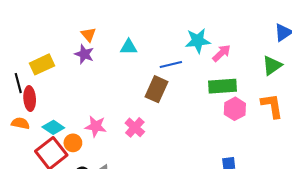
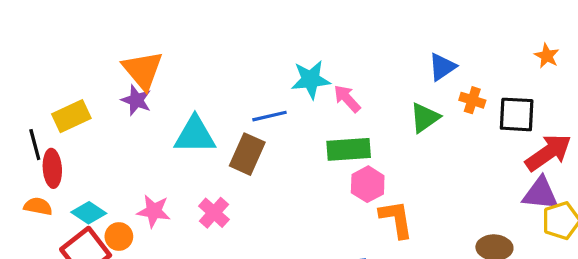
orange triangle: (88, 35) -> (143, 70), size x1.8
cyan triangle: (129, 47) -> (195, 135), moved, size x1.6
pink arrow: (221, 53) -> (347, 99), turned -90
orange L-shape: (272, 106) -> (396, 219), moved

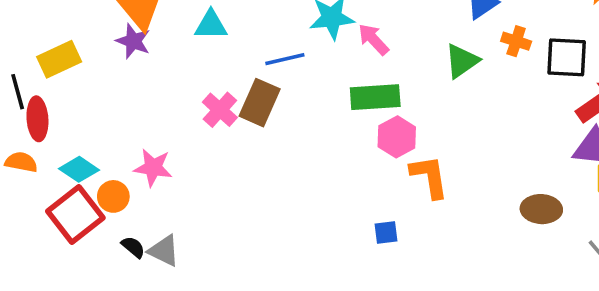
cyan triangle: (195, 135) -> (211, 25), moved, size x0.7
pink cross: (214, 213) -> (220, 110), moved

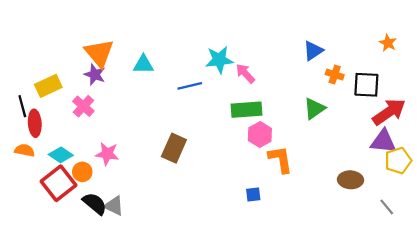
green triangle: (462, 61) -> (314, 108), moved
brown rectangle: (260, 103) -> (174, 148), moved
pink cross: (220, 110) -> (83, 106), moved
black semicircle: (133, 247) -> (95, 204), size x1.6

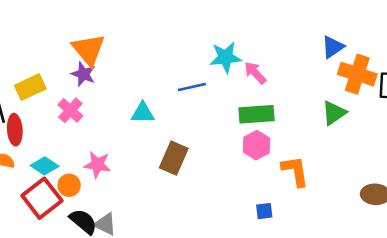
cyan triangle: (143, 64) -> (143, 113), moved
orange cross: (335, 75) -> (357, 74), size x1.8
pink hexagon: (260, 135) -> (256, 145), moved

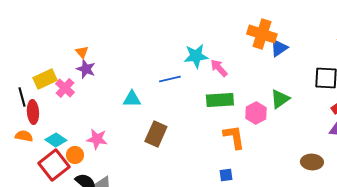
orange triangle: (88, 50) -> (82, 52), moved, size x0.5
orange cross: (357, 74) -> (262, 34), moved
pink cross: (70, 110) -> (65, 88), moved
pink hexagon: (256, 145) -> (256, 113), moved
orange L-shape: (295, 171) -> (234, 137), moved

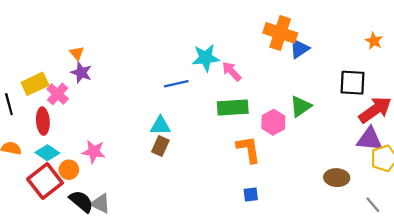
cyan triangle: (132, 99) -> (160, 126), moved
red ellipse: (33, 112) -> (43, 121), moved
brown rectangle: (156, 134) -> (160, 146), size x0.7
blue square: (226, 175) -> (251, 195), moved

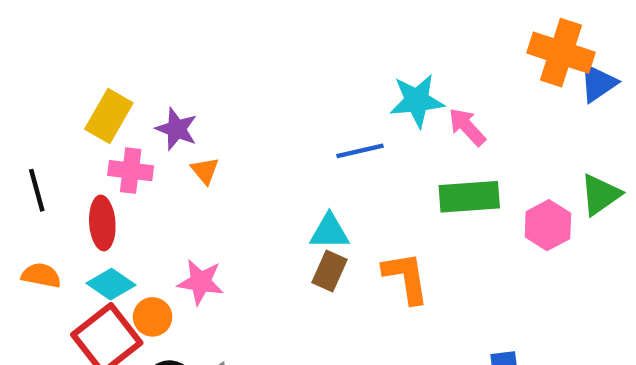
orange triangle: (77, 53) -> (205, 171), moved
yellow rectangle: (35, 84) -> (109, 116), moved, turned -35
pink cross: (58, 94) -> (131, 171), turned -35
orange L-shape: (249, 149) -> (406, 278), moved

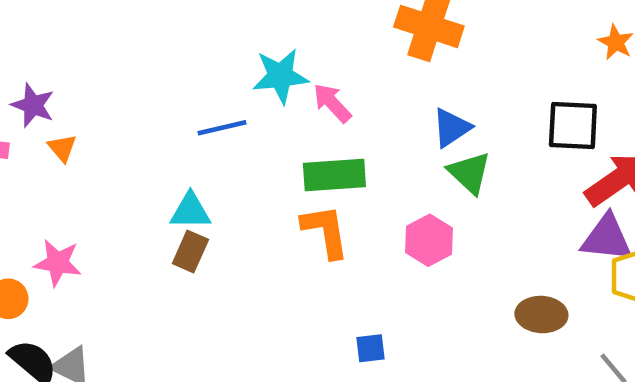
blue triangle: (598, 83) -> (451, 128), moved
green triangle: (600, 195) -> (469, 173), turned -42
pink hexagon: (548, 225) -> (429, 240), moved
orange L-shape: (406, 278) -> (325, 231), moved

